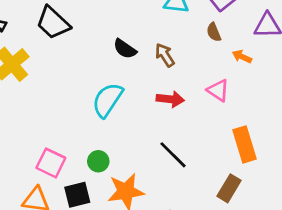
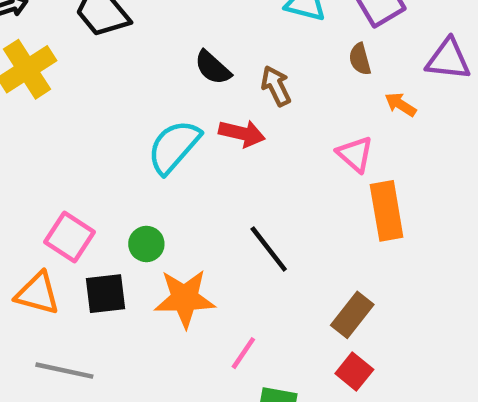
red arrow: (170, 99) -> (242, 133), moved
orange rectangle: (245, 144) -> (387, 211), moved

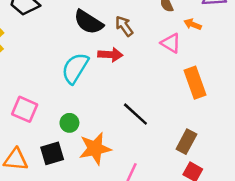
black semicircle: (213, 68) -> (88, 22), size x1.4
pink triangle: (355, 154) -> (171, 43), moved
pink square: (69, 237) -> (25, 109), moved

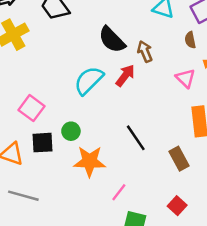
red arrow: (110, 55) -> (125, 76), turned -70
brown rectangle: (186, 142) -> (179, 159), moved, turned -70
black square: (52, 153) -> (42, 143), moved

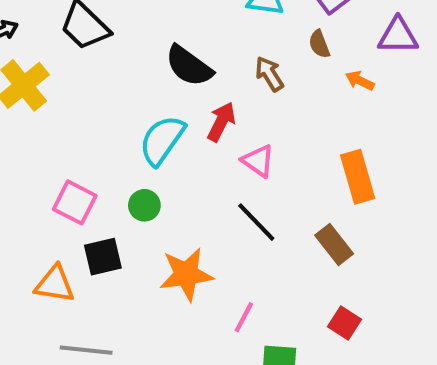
brown arrow: (145, 51) -> (269, 74), moved
pink triangle: (185, 78) -> (258, 161), moved
green circle: (71, 131) -> (144, 205), moved

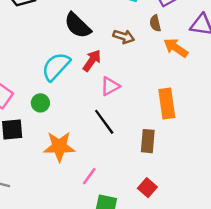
brown arrow: (269, 74) -> (124, 37), turned 132
orange arrow: (360, 81) -> (176, 48), size x1.5
pink triangle: (258, 161) -> (110, 86), turned 48
brown rectangle: (334, 245) -> (148, 141), turned 35

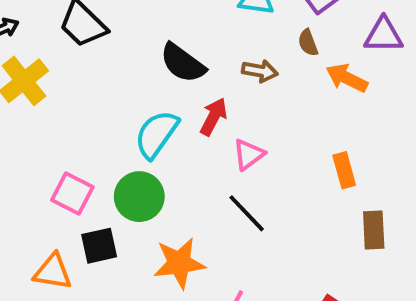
green circle: (40, 103) -> (139, 197), size x1.6
orange rectangle: (167, 104) -> (344, 170), size x0.7
brown rectangle: (148, 141) -> (374, 230), moved

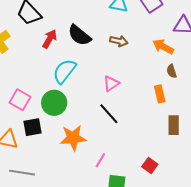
brown semicircle: (308, 43) -> (172, 71), moved
red arrow: (214, 117) -> (50, 39), moved

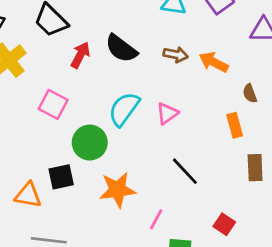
orange arrow: (163, 47) -> (214, 62), moved
cyan semicircle: (64, 71) -> (124, 109), moved
pink square: (20, 100) -> (53, 104), moved
black line: (109, 114) -> (185, 171), moved

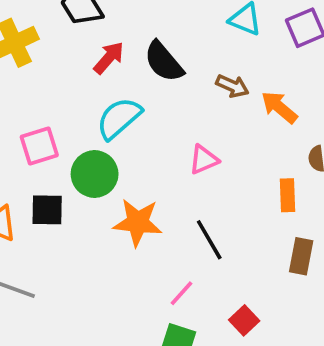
pink square: (53, 104) -> (39, 146), moved, turned 32
cyan semicircle: (124, 109) -> (119, 118), moved
orange star: (118, 190) -> (138, 222), moved
pink line: (156, 219) -> (181, 293), moved

